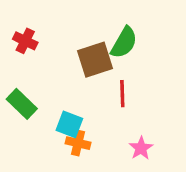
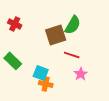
red line: (122, 94) -> (72, 55), turned -70
pink star: (141, 148) -> (81, 74), moved

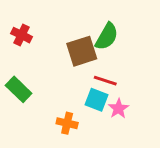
cyan square: (41, 73) -> (96, 100), moved

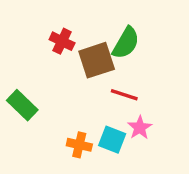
red cross: (22, 35) -> (62, 41), moved
cyan square: (96, 100) -> (112, 140), moved

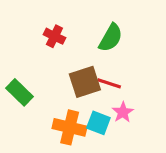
brown square: (97, 60) -> (85, 82), moved
orange cross: (79, 145) -> (70, 127), size x1.5

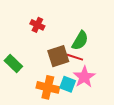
green semicircle: (111, 38) -> (80, 41), moved
pink star: (123, 112) -> (84, 77), size x1.5

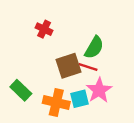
green rectangle: (13, 63) -> (21, 90), moved
cyan square: (68, 84) -> (79, 99), turned -35

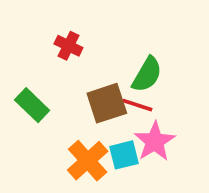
green rectangle: (21, 90) -> (32, 105), moved
orange cross: (56, 102) -> (88, 161), turned 35

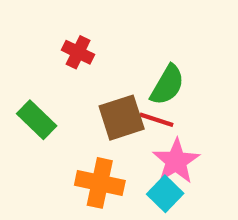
cyan square: (124, 155) -> (165, 194), moved, turned -32
orange cross: (88, 161) -> (100, 183), turned -36

